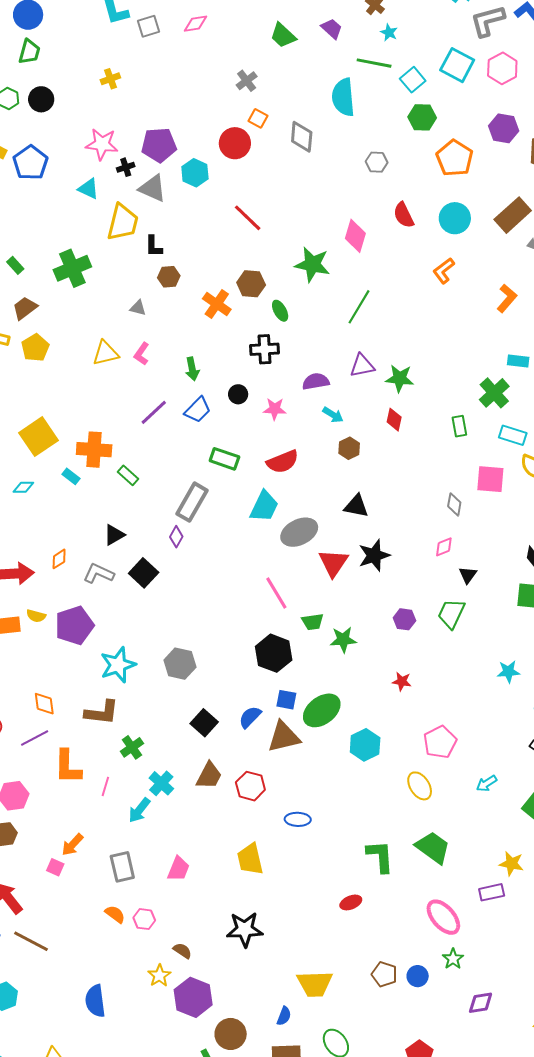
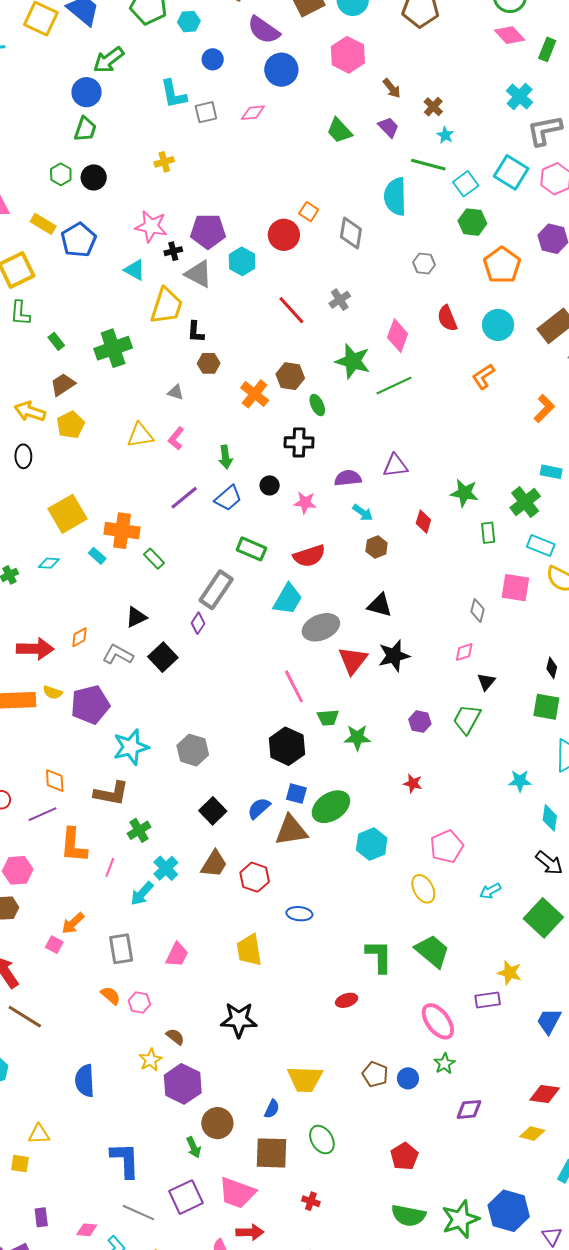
gray cross: (247, 81) -> (340, 300), moved
green line: (359, 307) -> (394, 386), moved, turned 30
green star: (400, 378) -> (464, 493), moved

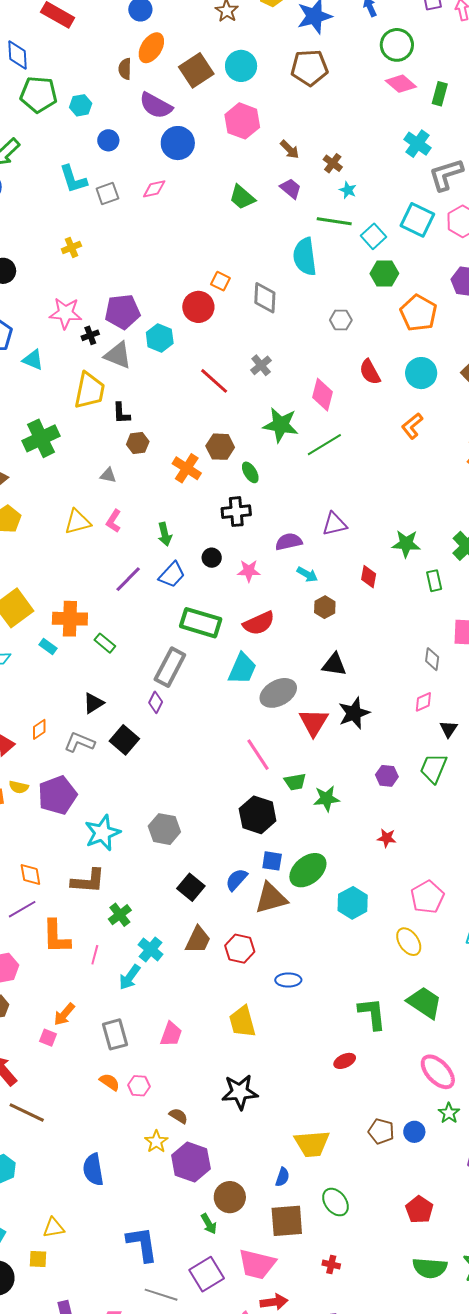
cyan triangle: (135, 270) -> (33, 360), moved
green rectangle: (251, 549) -> (201, 623), size x1.4

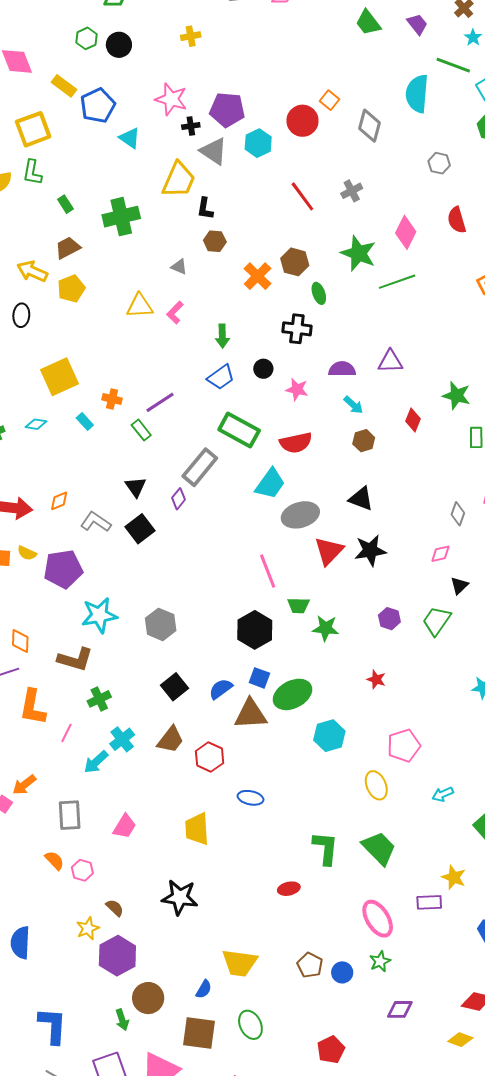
purple line: (128, 579) -> (160, 402), moved
orange cross: (70, 619) -> (112, 399), size x0.6
black triangle: (93, 703) -> (136, 487), moved, turned -45

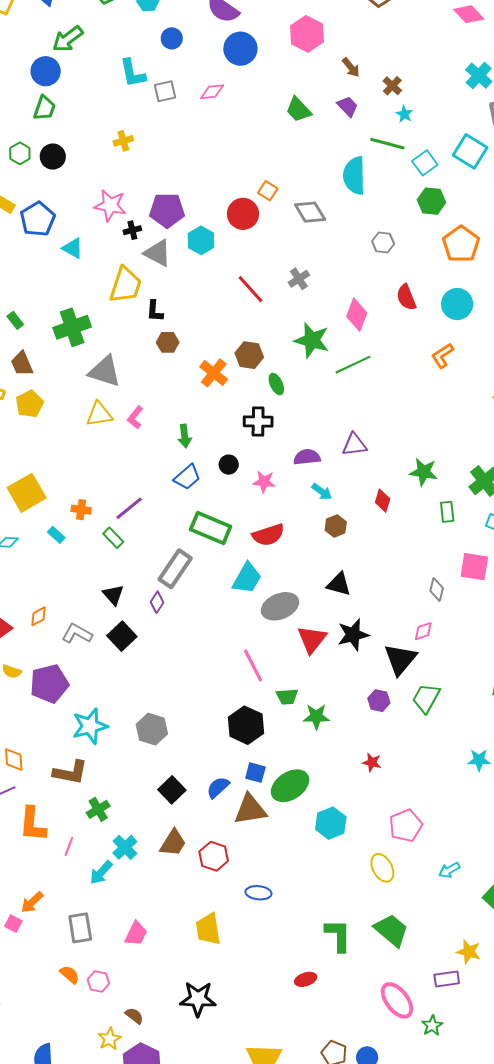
gray diamond: (369, 126) -> (310, 212), turned -40
brown trapezoid: (68, 248) -> (22, 364), turned -80
gray triangle: (179, 267) -> (105, 371), moved, size x2.0
black triangle: (459, 586) -> (400, 659), moved, size x1.8
green star: (380, 961) -> (432, 1026), moved

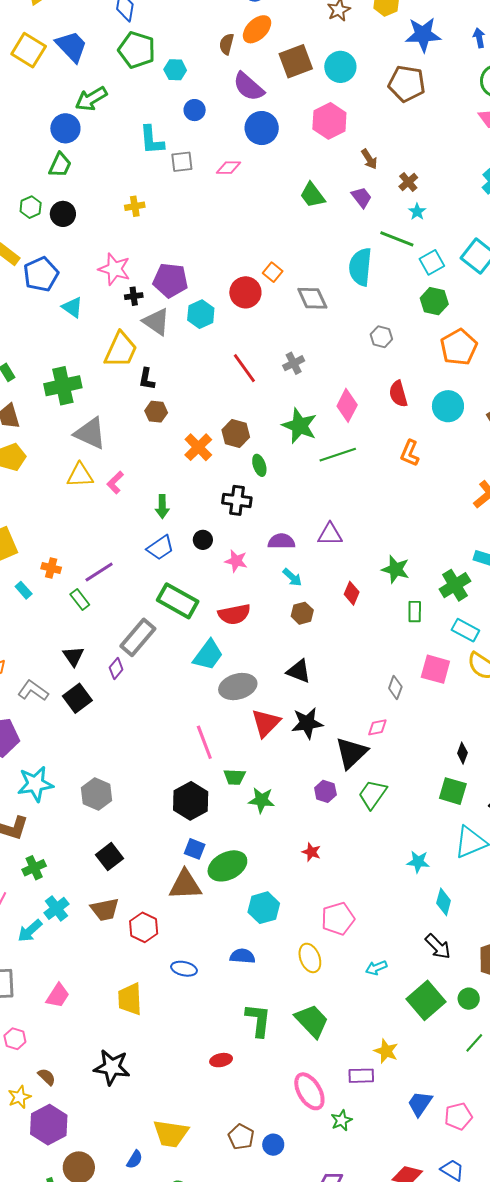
orange L-shape: (442, 356) -> (410, 453), moved, turned -40
blue semicircle: (218, 787) -> (242, 956), moved, turned 40
brown trapezoid: (173, 843) -> (105, 909), turned 40

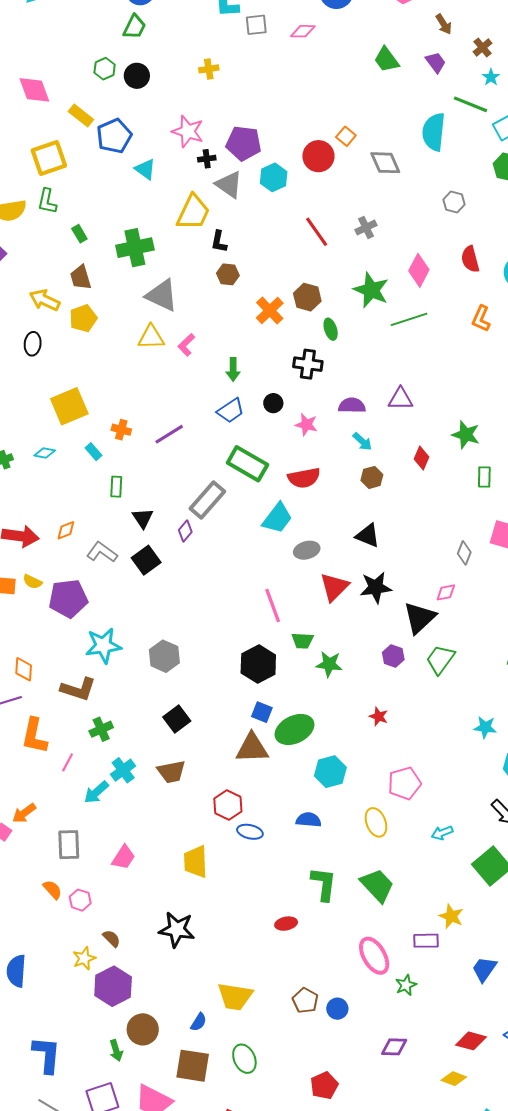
green rectangle: (80, 600) -> (116, 487), moved, turned 40
gray ellipse: (238, 687) -> (307, 550), size x0.7
red hexagon: (144, 927) -> (228, 805), moved

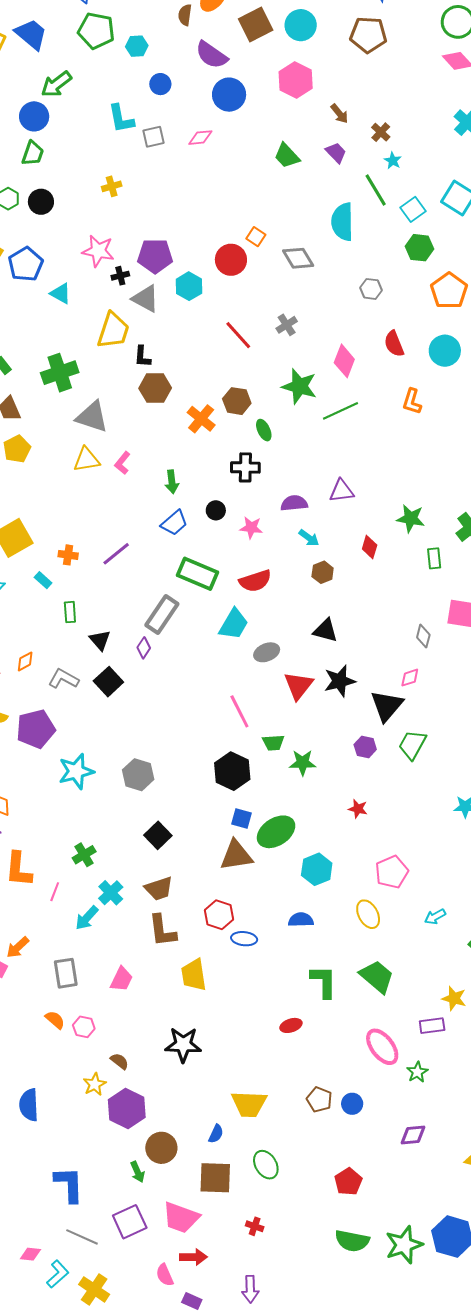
green line: (470, 104) -> (376, 190), turned 44
brown hexagon: (228, 274) -> (155, 388), size x1.4
brown L-shape: (78, 689) -> (162, 931), moved, turned 72

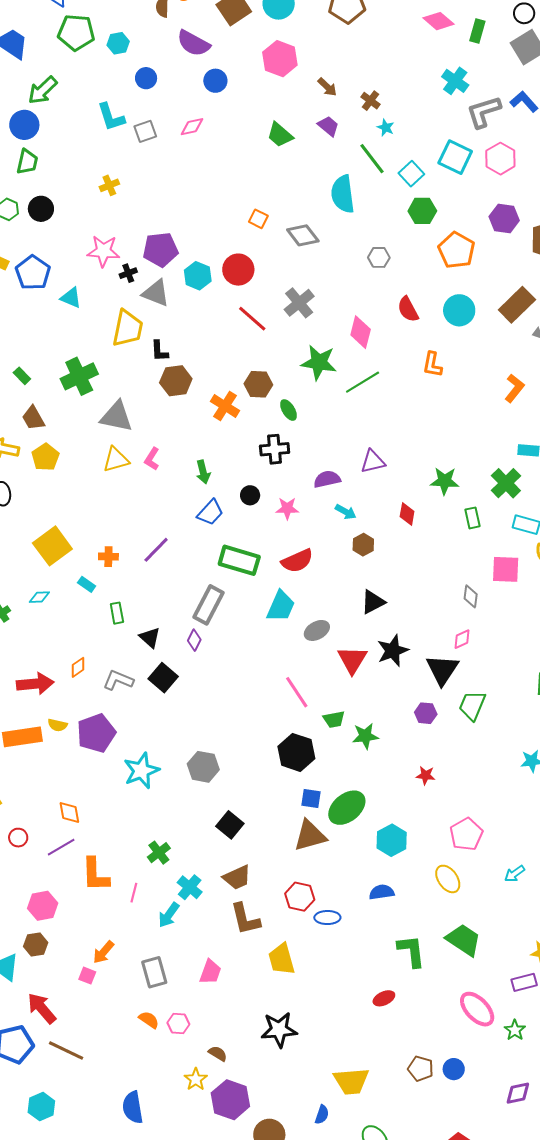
blue circle: (229, 95) -> (215, 81), size x0.7
red circle: (231, 260) -> (238, 270), moved
gray cross: (287, 325) -> (299, 303), size x1.4
black triangle: (325, 630) -> (373, 602), turned -36

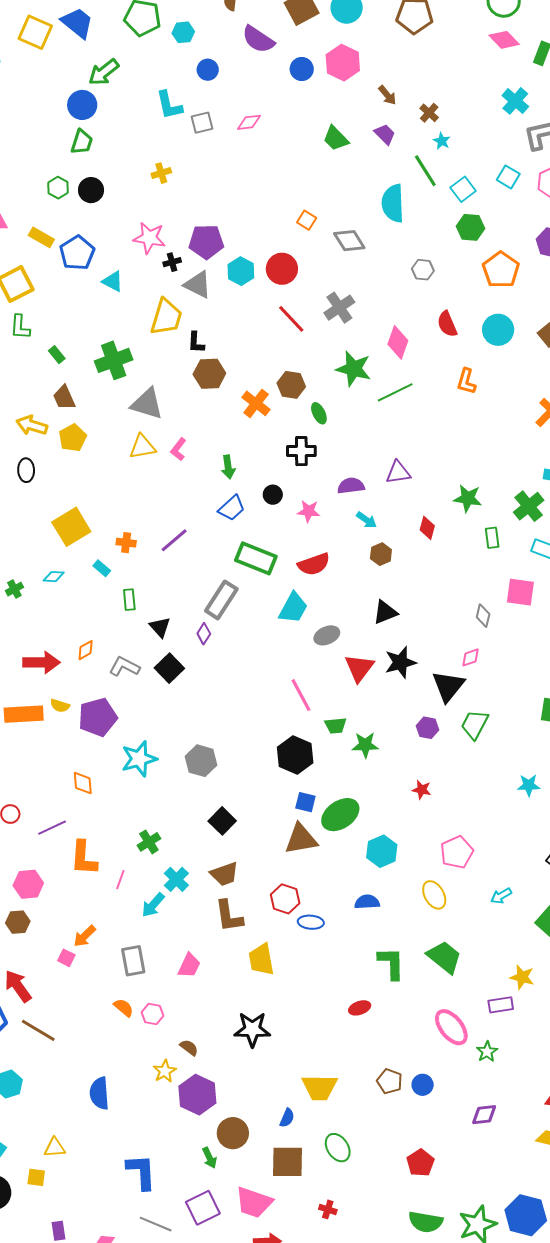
blue circle: (215, 81) -> (302, 69), moved
cyan square: (455, 157) -> (508, 177), size x0.7
orange diamond: (69, 812) -> (83, 783), moved

